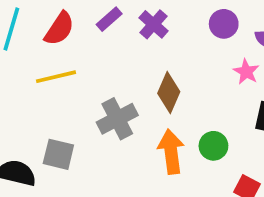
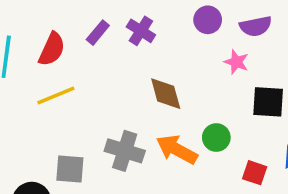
brown diamond: (169, 93) -> (166, 94), turned -30
gray cross: (117, 119) -> (125, 151), moved, turned -36
orange arrow: (171, 152) -> (177, 149), turned -45

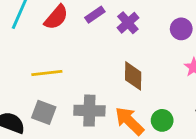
yellow line: (56, 95) -> (47, 73), moved
gray cross: (125, 151) -> (89, 111), turned -32

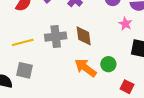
gray cross: (89, 111) -> (56, 37), moved

